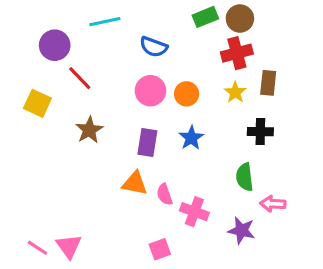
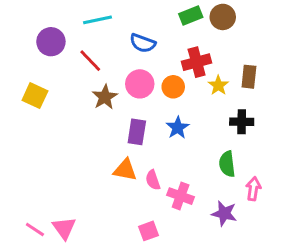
red cross: (237, 53) -> (197, 62), moved
red line: (80, 78) -> (90, 61), moved
brown star: (89, 130) -> (105, 97), moved
pink arrow: (273, 204) -> (253, 189), turned 95

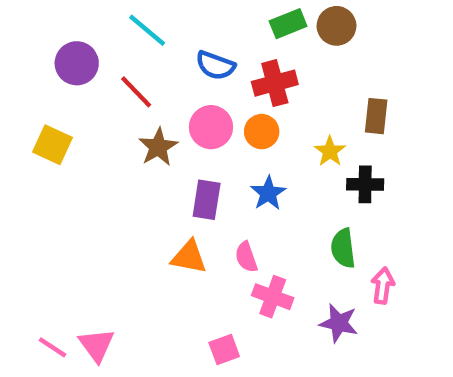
cyan line: (98, 20) -> (147, 30), turned 52
red cross: (197, 62) -> (275, 83), moved
yellow star: (218, 85) -> (330, 151), moved
pink semicircle: (153, 180) -> (246, 257), moved

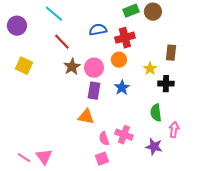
cyan line: (147, 30) -> (54, 14), moved
purple circle: (77, 63) -> (17, 26), moved
blue semicircle: (215, 65) -> (98, 30), turned 150
pink circle: (211, 127) -> (94, 68), moved
pink semicircle: (246, 257) -> (104, 139), moved

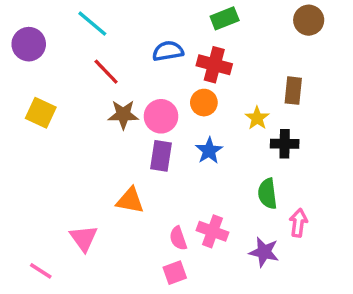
brown circle: (153, 12) -> (309, 20), moved
red cross: (125, 38) -> (214, 65), turned 30
brown star: (72, 67) -> (123, 115), turned 30
orange triangle: (86, 117) -> (130, 200), moved
pink triangle: (44, 157) -> (84, 238), moved

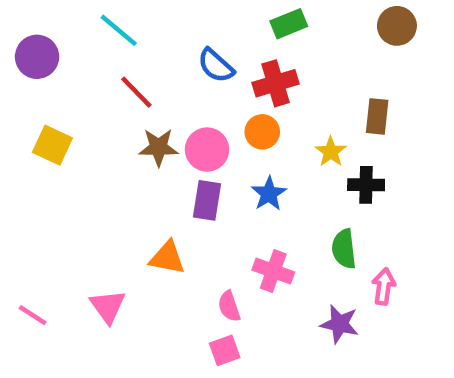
blue semicircle: (168, 51) -> (216, 66), turned -128
red cross: (214, 65) -> (275, 83), turned -32
pink cross: (212, 231) -> (273, 271), moved
pink line: (41, 271) -> (33, 315), moved

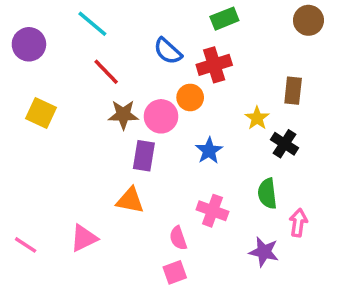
orange circle: (262, 132) -> (190, 97), moved
black cross: (366, 185) -> (284, 144), turned 32
purple rectangle: (207, 200) -> (144, 156), moved
pink triangle: (108, 306) -> (84, 238), turned 40

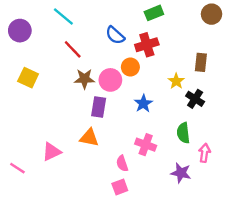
pink triangle: (84, 238) -> (52, 152), moved

